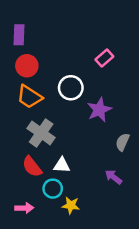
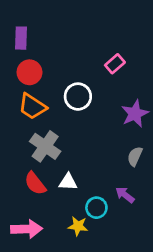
purple star: (99, 110) -> (135, 114), moved
cyan circle: (53, 189) -> (96, 208), moved
pink arrow: (24, 208) -> (27, 229), size x1.5

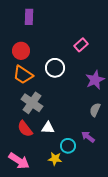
purple rectangle: (21, 38) -> (29, 17), moved
pink arrow: (27, 229) -> (19, 161), turned 35

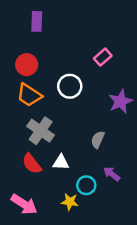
gray semicircle: (95, 110) -> (98, 140), moved

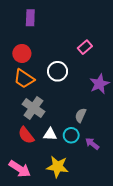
cyan circle: (86, 185) -> (71, 135), moved
yellow star: (70, 202) -> (58, 167), size x1.5

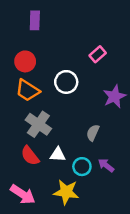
cyan circle: (71, 135) -> (82, 167), moved

